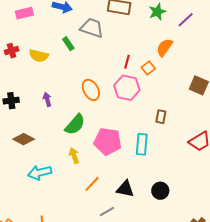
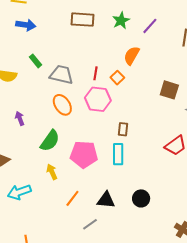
gray trapezoid: (92, 28) -> (61, 75), moved
brown rectangle: (161, 117) -> (123, 129), moved

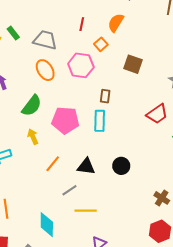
green rectangle: (35, 61) -> (13, 33), moved
red line: (96, 73) -> (82, 24), moved
brown square: (169, 90) -> (133, 64), moved

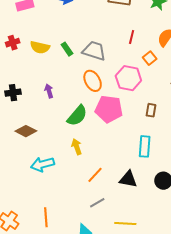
green rectangle: (13, 33) -> (67, 49), moved
pink pentagon: (65, 120) -> (109, 109), moved
cyan rectangle: (100, 121) -> (145, 146), moved
gray line: (69, 190) -> (97, 203), moved

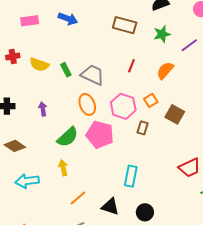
orange square: (150, 58) -> (151, 100), moved
brown rectangle: (151, 110) -> (143, 128), moved

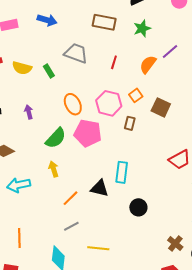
purple line: (189, 45) -> (170, 52), moved
gray trapezoid: (93, 75) -> (76, 53), moved
black triangle: (110, 207) -> (100, 188), moved

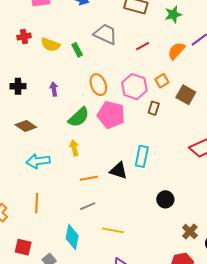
red line: (114, 62) -> (143, 46), turned 40
orange line: (70, 198) -> (89, 178), turned 30
black circle: (138, 207) -> (165, 199), moved
orange line: (19, 238) -> (37, 203), moved

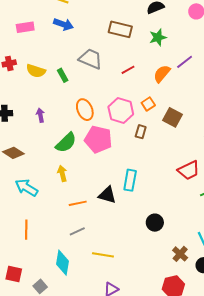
cyan arrow: (38, 161) -> (27, 188), turned 40

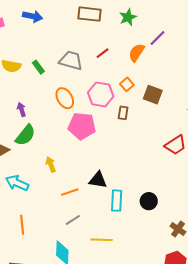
gray trapezoid: (91, 59) -> (71, 61), moved
green semicircle: (66, 143) -> (25, 135), moved
cyan rectangle: (130, 180) -> (117, 201), moved

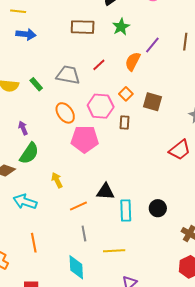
gray line: (73, 220) -> (84, 234), turned -63

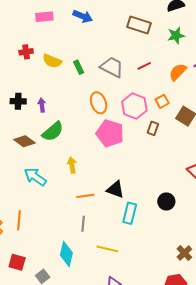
purple arrow: (23, 128) -> (42, 105), moved
black circle: (158, 208) -> (166, 201), moved
orange line: (34, 243) -> (19, 220), moved

